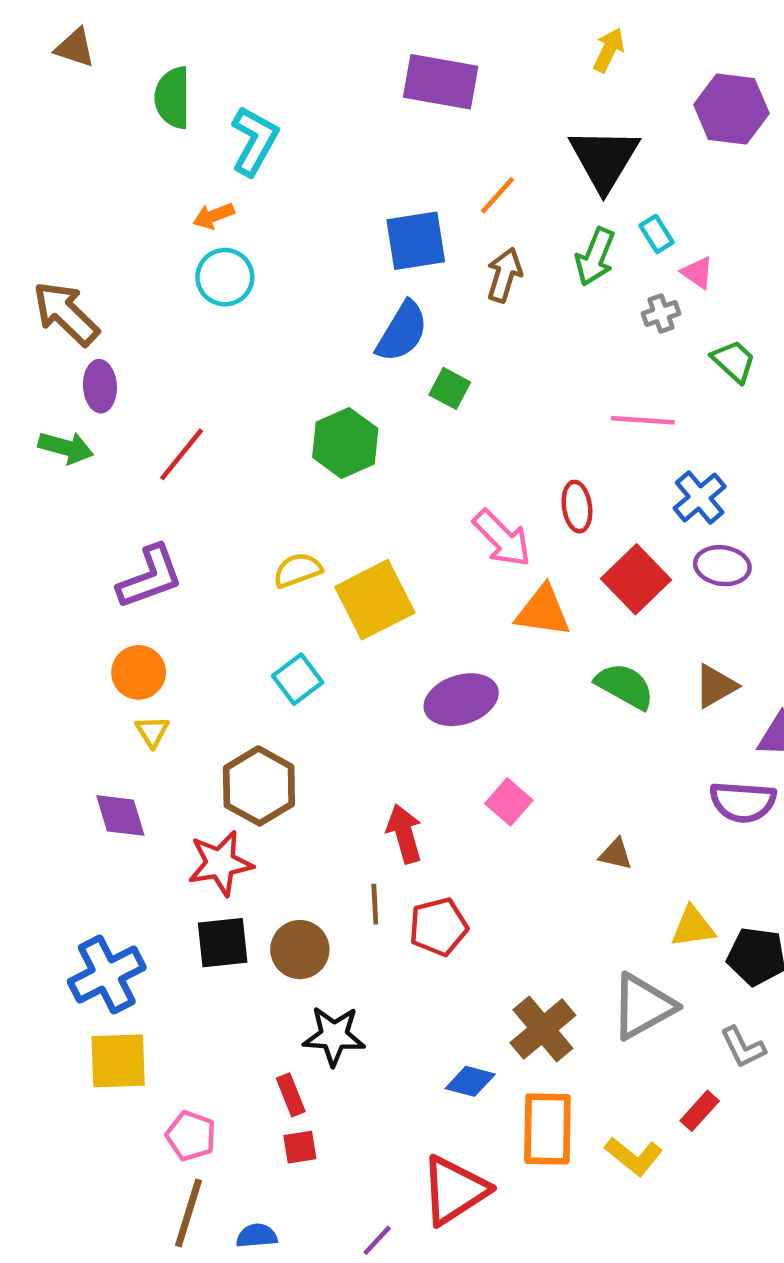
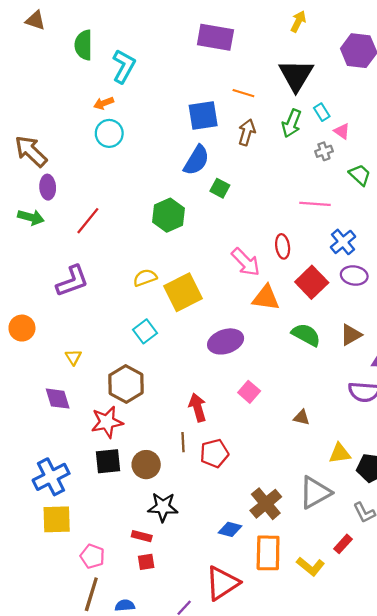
orange line: (497, 195) -> (243, 93), turned 65
orange circle: (139, 672) -> (22, 328), moved
red rectangle: (291, 1095) -> (142, 536), turned -54

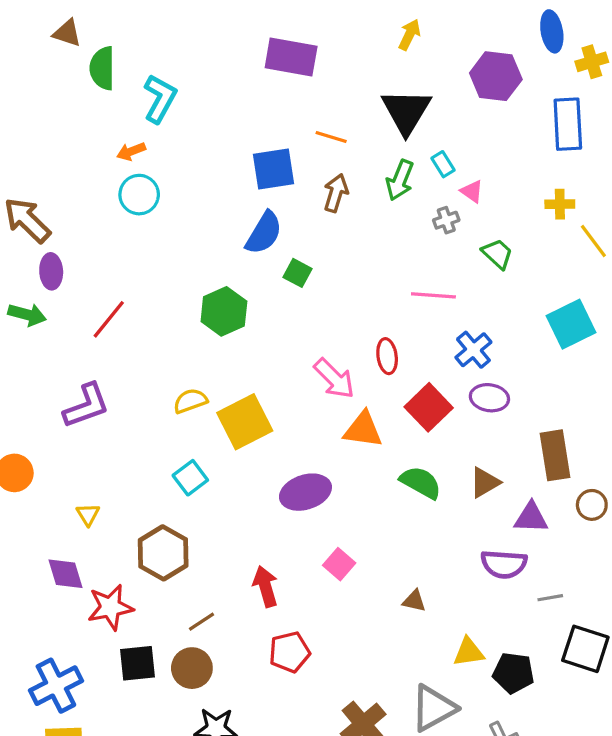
brown triangle: (35, 20) -> (67, 33), moved
red star: (107, 422) -> (110, 607), moved
brown line: (183, 442) -> (202, 622), moved, turned 60

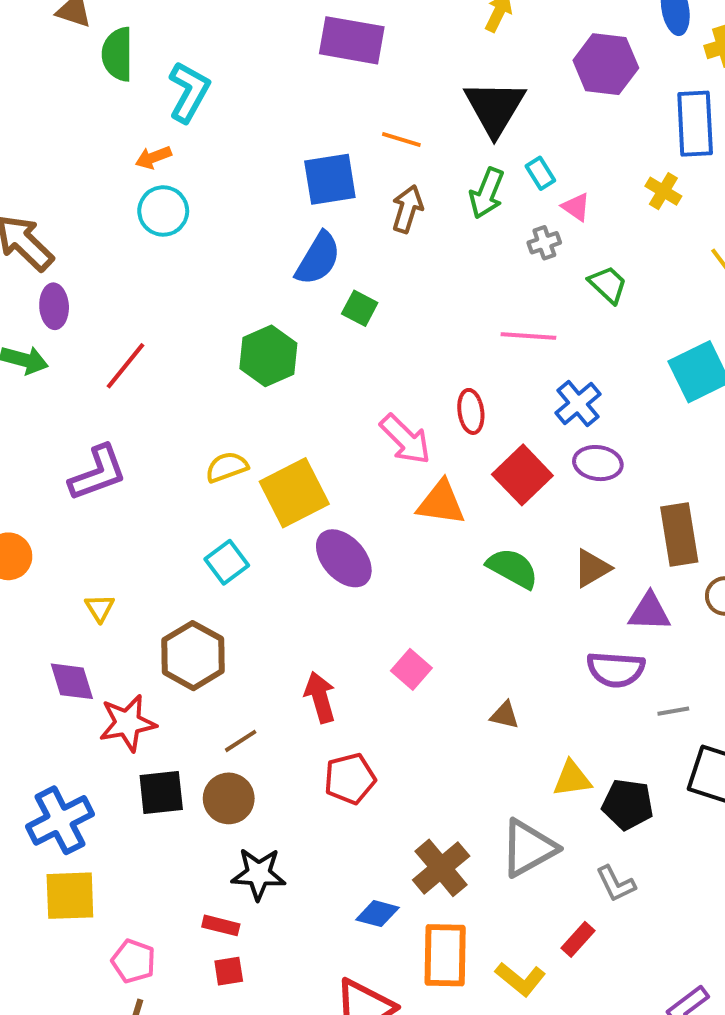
yellow cross: (560, 204) -> (663, 191), moved, turned 32
purple ellipse: (305, 492) -> (344, 558), moved, turned 66

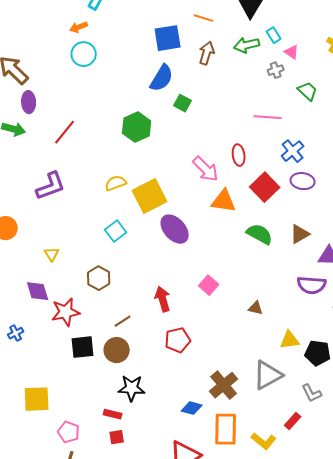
green arrow: (487, 193) -> (247, 45), turned 55
brown hexagon: (193, 656) -> (99, 278), size x0.7
blue cross: (60, 820) -> (16, 333), moved, size x0.5

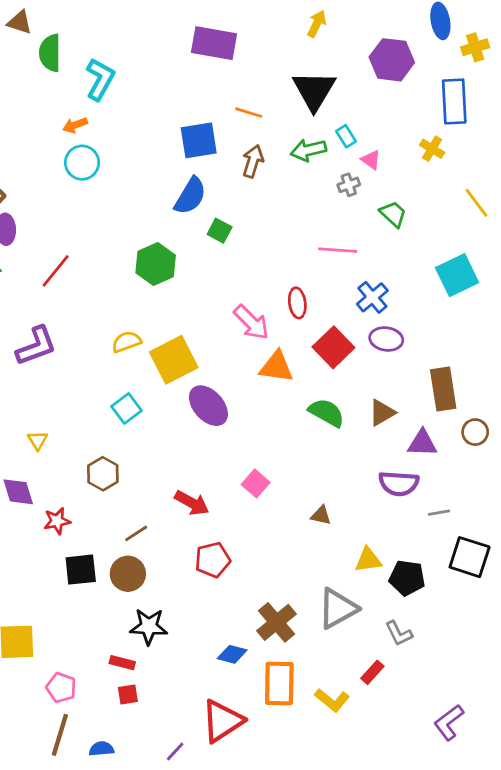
red arrow: (163, 299) -> (192, 503), turned 135
red star: (66, 312) -> (57, 521), size x0.7

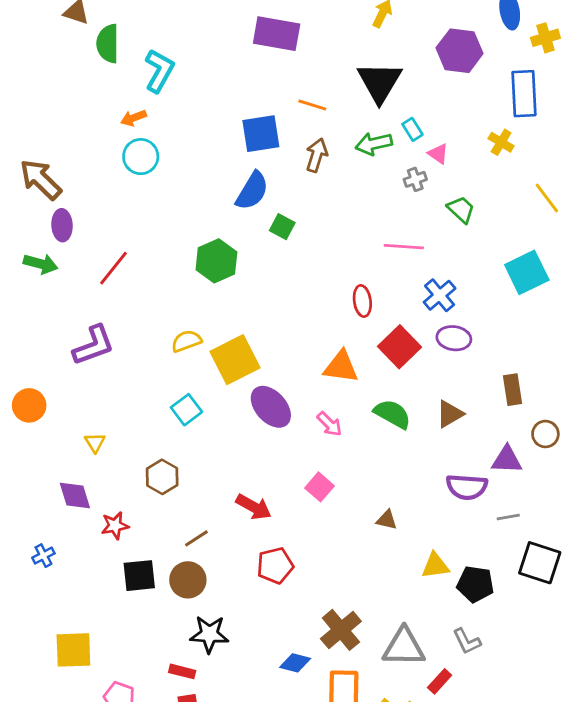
pink arrow: (252, 322) -> (329, 424), moved, size x0.7
brown rectangle: (443, 389) -> (513, 390), size x0.7
purple triangle: (422, 443) -> (507, 460), moved
gray triangle: (338, 608) -> (404, 647), moved, turned 30

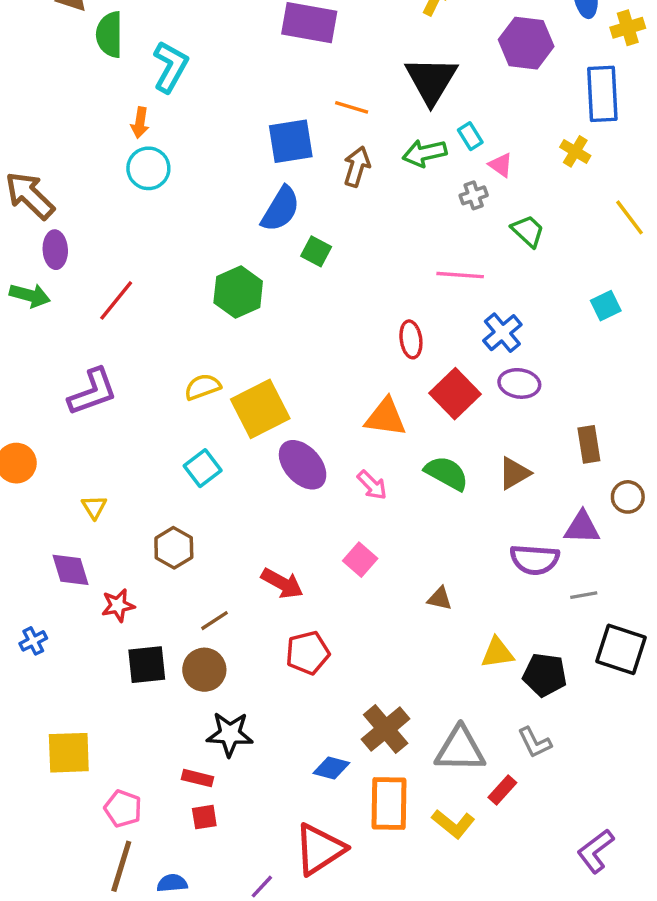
orange arrow: (134, 118) -> (140, 123), turned -60
cyan square: (527, 272) -> (606, 306), size x0.6

